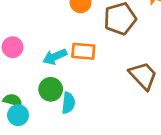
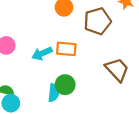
green circle: (51, 89) -> (65, 85), moved

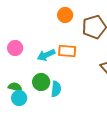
green circle: (65, 85) -> (41, 82), moved

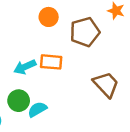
cyan semicircle: (56, 89) -> (37, 109), turned -126

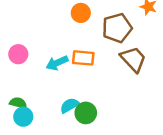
brown trapezoid: (106, 84) -> (133, 59), moved
green circle: (19, 101) -> (86, 113), moved

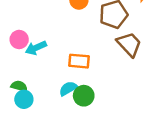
orange rectangle: (83, 58) -> (79, 61), moved
cyan arrow: (57, 63) -> (36, 48), moved

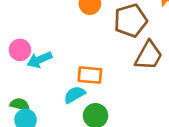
brown trapezoid: (129, 44) -> (149, 55), turned 72
cyan semicircle: (68, 89) -> (75, 95), moved

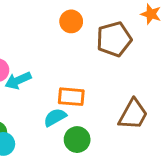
brown trapezoid: (149, 55) -> (133, 114), moved

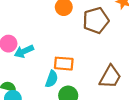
cyan semicircle: (55, 117) -> (52, 79), turned 140

